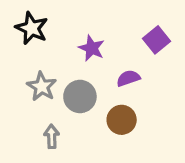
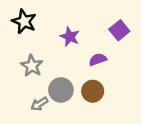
gray circle: (80, 96) -> (61, 90), moved
gray arrow: (52, 136) -> (39, 104), turned -120

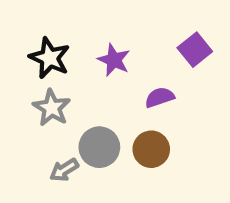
black star: (24, 21) -> (50, 58), moved

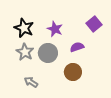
gray circle: (99, 147) -> (48, 53), moved
gray arrow: (64, 170) -> (31, 82), turned 64

